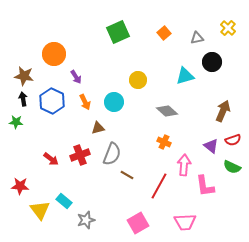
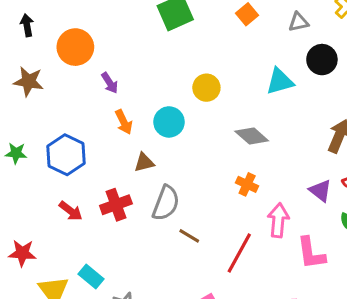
black arrow: (23, 99) -> (27, 25), moved
blue hexagon: (52, 101) -> (66, 155), moved

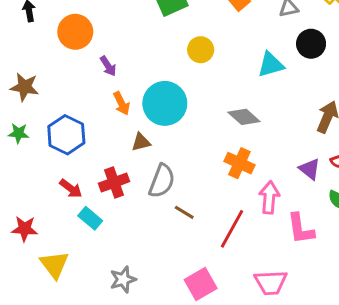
brown star: (29, 81) -> (25, 87), moved
yellow circle: (206, 88) -> (201, 50), moved
cyan circle: (169, 122) -> (165, 103), size x1.5
orange cross: (247, 184) -> (239, 163), size x1.4
cyan rectangle: (91, 276) -> (90, 218), moved

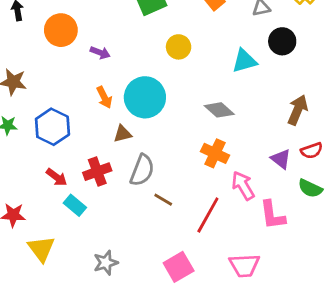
purple arrow: (108, 66) -> (100, 53), moved, turned -36
pink arrow: (269, 197) -> (243, 186), turned -36

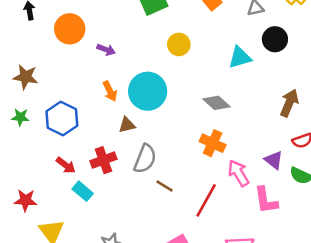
purple triangle: (281, 159) -> (274, 160), moved

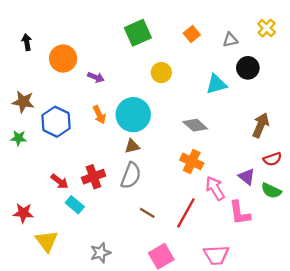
blue hexagon: (62, 118) -> (56, 122), moved
brown triangle: (127, 125) -> (132, 146), moved
brown line: (165, 186) -> (147, 213), moved

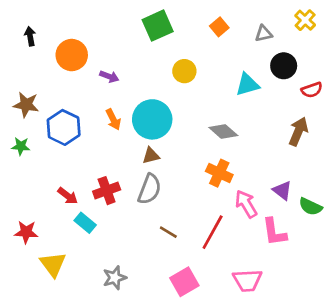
red semicircle: (272, 159) -> (312, 90), moved

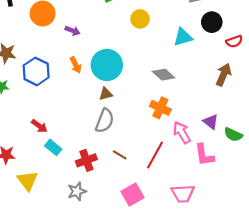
yellow circle: (184, 71) -> (140, 19), moved
red cross: (107, 191) -> (86, 160), moved

